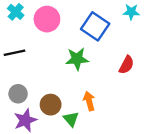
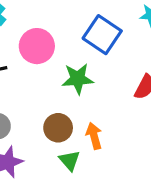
pink circle: (47, 19) -> (37, 46), moved
brown circle: (51, 105) -> (58, 128), moved

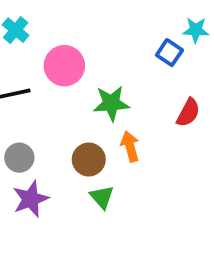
blue square: (102, 35) -> (169, 53), moved, size x0.6
orange arrow: (94, 136) -> (130, 146), moved

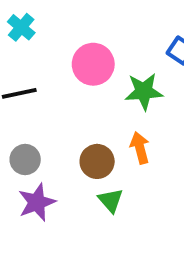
pink circle: (64, 66) -> (93, 64), moved
green star: (111, 103) -> (144, 91), moved

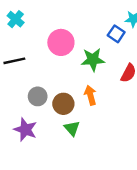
gray circle: (25, 160) -> (38, 96), moved
purple star: (37, 202) -> (25, 130), turned -30

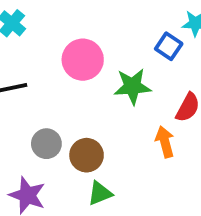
orange arrow: (90, 95) -> (165, 142), moved
green triangle: (72, 128) -> (100, 193), turned 49

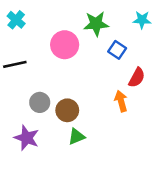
blue square: (169, 46) -> (117, 50), moved
green star: (132, 86) -> (96, 24), moved

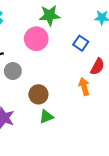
green star: (96, 24) -> (50, 15), moved
gray circle: (40, 102) -> (13, 71), moved

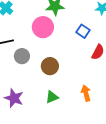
orange arrow: (84, 87) -> (86, 93), moved
brown circle: (38, 94) -> (50, 66), moved

